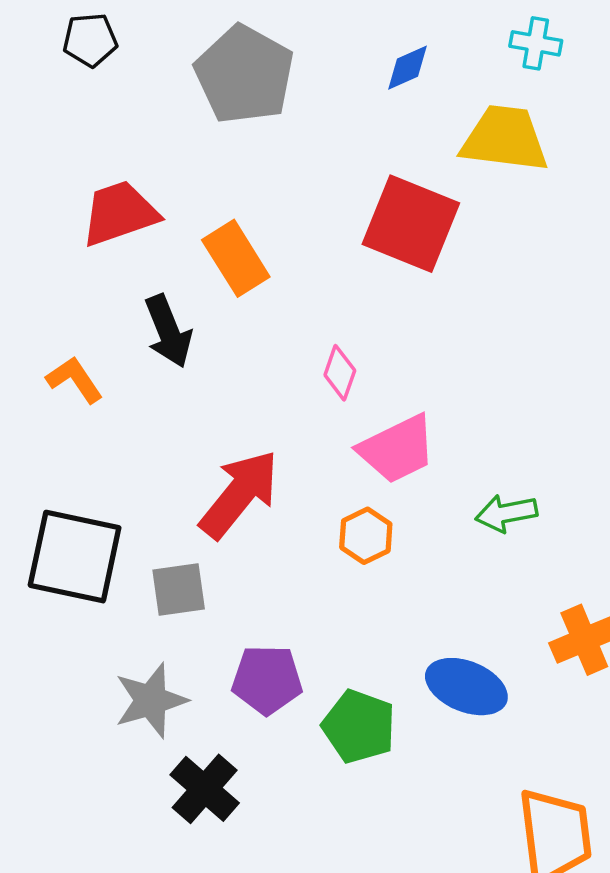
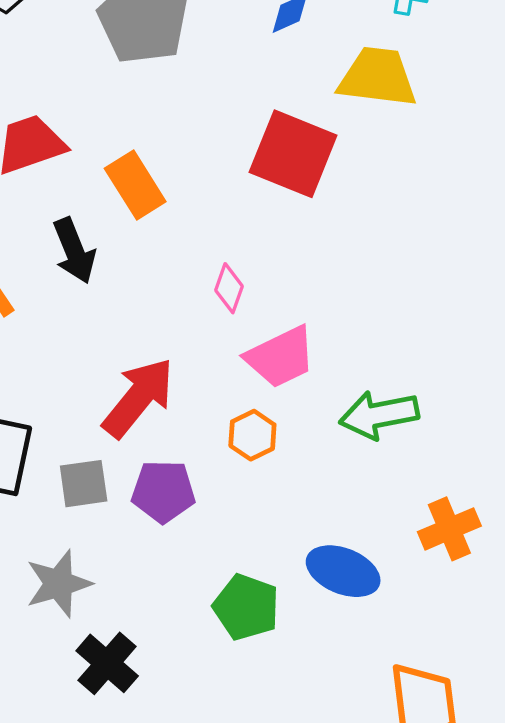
green arrow: (506, 513) -> (379, 415), size x1.4
purple pentagon: (267, 680) -> (163, 491), moved

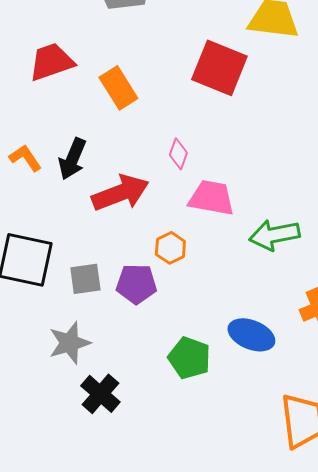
black arrow: (74, 251) -> (72, 159), moved, turned 45
pink trapezoid: (281, 357) -> (211, 198), turned -144
red arrow: (138, 398) -> (120, 193), moved, turned 30
orange hexagon: (252, 435) -> (170, 248), moved

